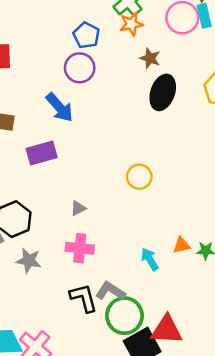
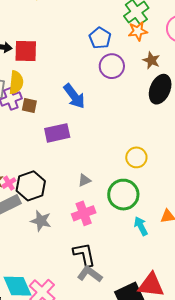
purple circle: (80, 68) -> (112, 66), moved
pink cross: (80, 248) -> (84, 213), turned -30
gray L-shape: (110, 291) -> (90, 274), moved
green circle: (125, 316) -> (123, 195), moved

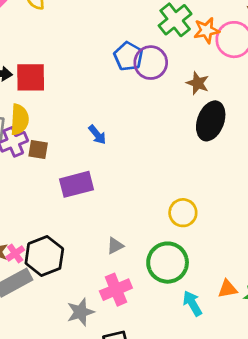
orange star: (138, 31) -> (207, 30), moved
purple circle: (112, 66) -> (151, 63), moved
blue arrow: (74, 96) -> (97, 135), size x0.6
gray star: (41, 221) -> (80, 312), moved, turned -30

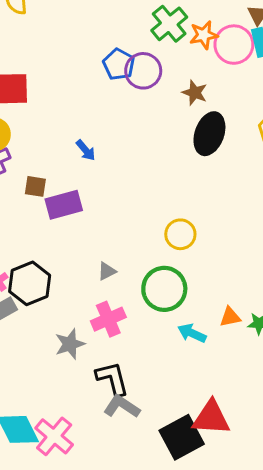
brown square: (38, 150) -> (35, 186), moved
cyan arrow: (192, 303) -> (192, 333), turned -35

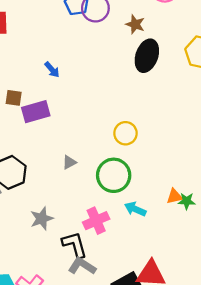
orange triangle: (230, 317) -> (174, 196), moved
pink cross: (108, 319) -> (96, 221), moved

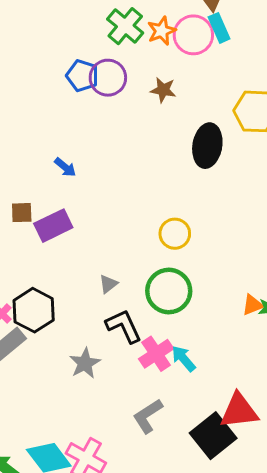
black ellipse: (147, 56) -> (207, 146), moved
cyan arrow: (135, 209) -> (184, 359), moved, turned 35
black L-shape: (75, 245) -> (124, 326), moved
gray L-shape: (82, 266) -> (148, 416), turned -56

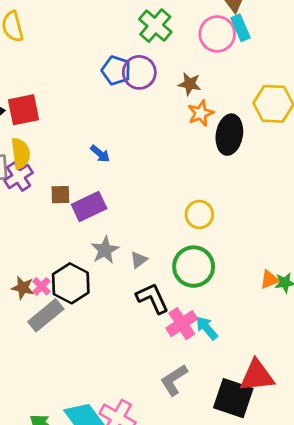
orange star: (162, 31) -> (201, 113), moved
gray star: (85, 363) -> (105, 250), moved
black square: (213, 436) -> (233, 398), turned -33

